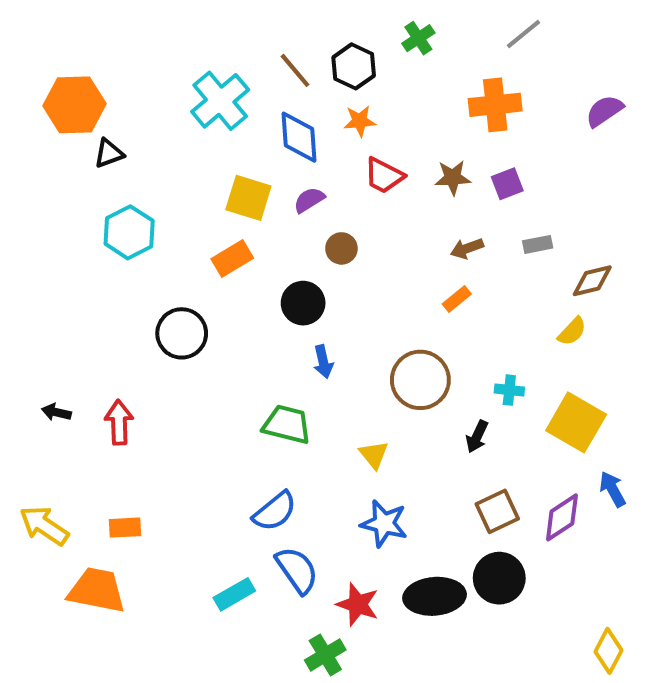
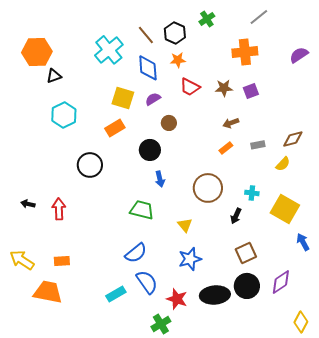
gray rectangle: (538, 244) -> (258, 145), moved
purple diamond: (562, 517) -> (281, 282), moved
blue star: (384, 524) -> (190, 259), turned -30

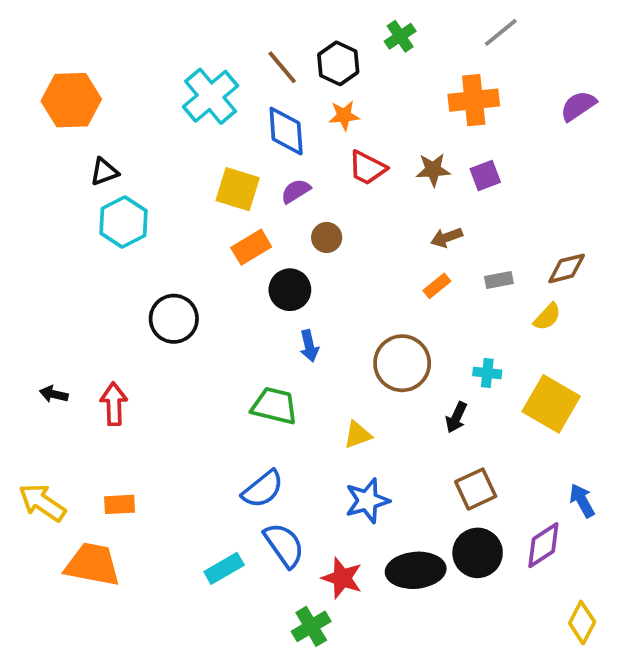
black triangle: (54, 76) -> (104, 172), moved
orange rectangle: (115, 128) -> (251, 247), moved
yellow triangle: (185, 225) -> (358, 435), turned 49
blue arrow: (303, 242) -> (582, 501), moved

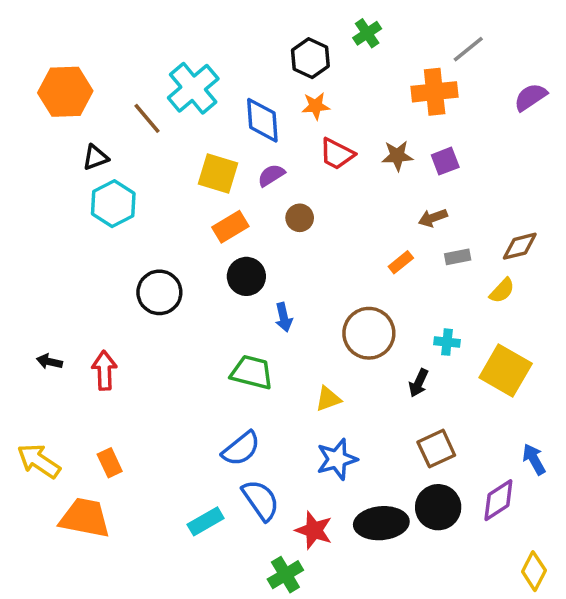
gray line: (501, 32) -> (468, 49), moved
brown line: (282, 67) -> (147, 118), moved
brown arrow: (447, 237) -> (433, 218), moved
black circle: (290, 290) -> (246, 276), moved
orange rectangle: (120, 504) -> (110, 463), turned 68

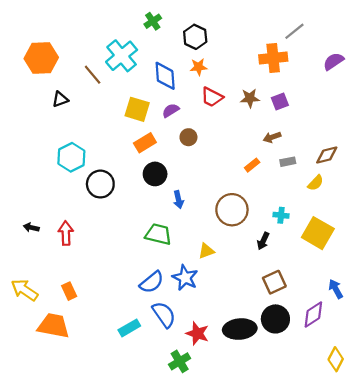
green cross: (367, 33) -> (153, 21), moved
cyan hexagon: (113, 204) -> (71, 157), moved
blue star: (337, 459) -> (185, 278), moved, turned -30

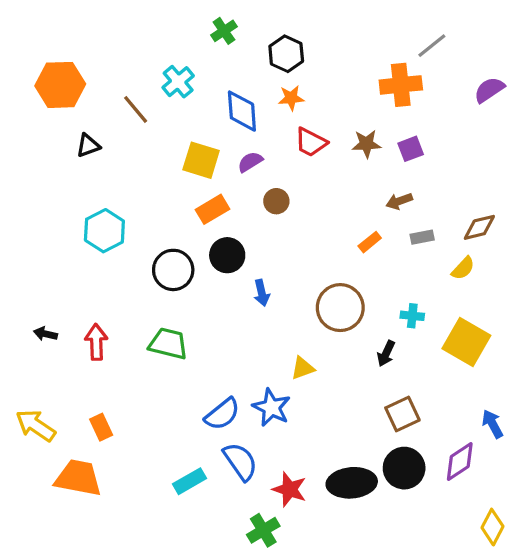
cyan cross: (122, 56) -> (178, 82), size x0.7
black circle: (100, 184) -> (173, 270), moved
green trapezoid: (158, 234) -> (168, 344), moved

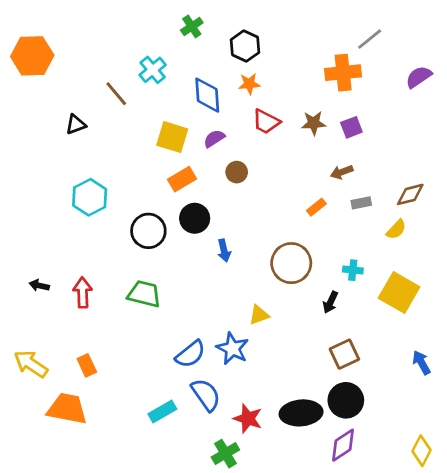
orange hexagon: (60, 85) -> (32, 56), moved
purple diamond: (460, 462) -> (343, 445), moved

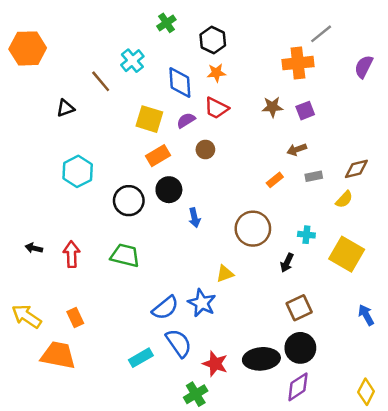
purple semicircle: (419, 77) -> (364, 67), turned -30
red trapezoid: (266, 122) -> (216, 108), moved

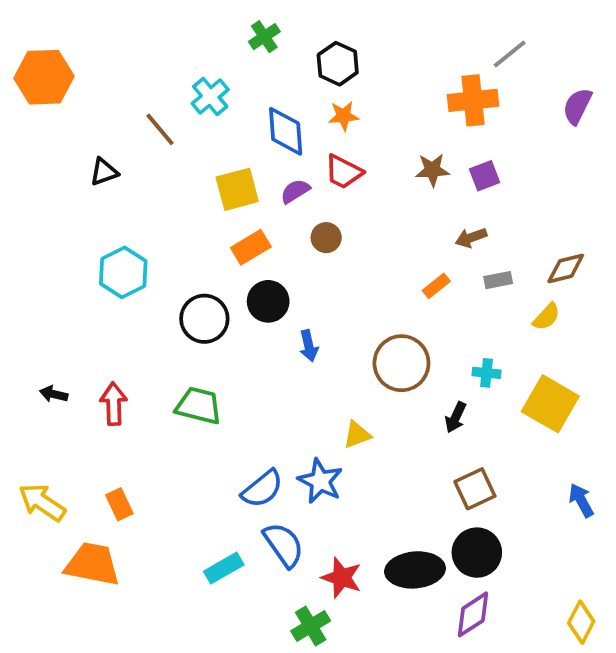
yellow square: (149, 119) -> (237, 189), turned -32

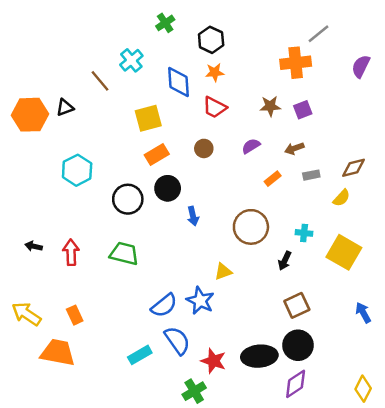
orange hexagon: (44, 77) -> (30, 115), moved
purple semicircle: (295, 191) -> (251, 146), moved

